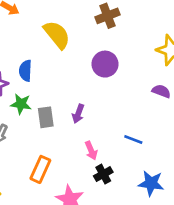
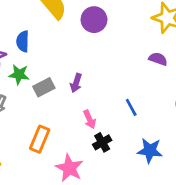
purple circle: (105, 64) -> (94, 20), moved
gray rectangle: (46, 117) -> (44, 87), turned 72
blue line: (133, 139) -> (131, 107), turned 42

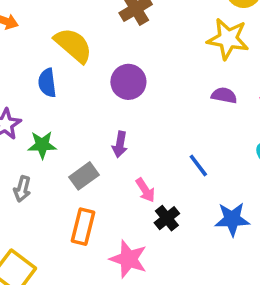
purple circle: (94, 20) -> (128, 82), moved
blue semicircle: (23, 41) -> (47, 83), moved
gray rectangle: (44, 87) -> (84, 176), moved

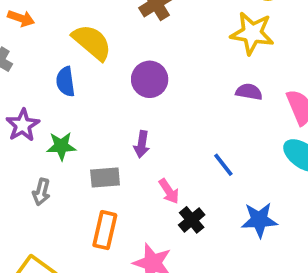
gray rectangle: (84, 176) -> (105, 178), turned 32

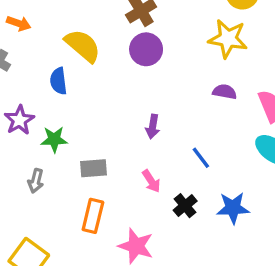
purple circle: (150, 79) -> (146, 49), moved
purple arrow: (142, 144) -> (153, 127), moved
black cross: (192, 220) -> (185, 206), moved

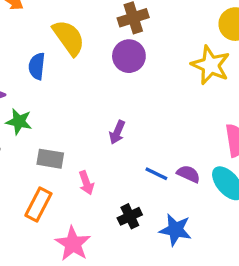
purple semicircle: (225, 92) -> (188, 174), moved
blue line: (201, 158) -> (156, 174), turned -40
pink arrow: (151, 181) -> (86, 183), moved

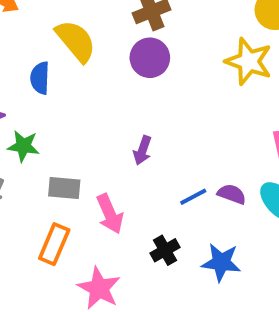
blue line: (156, 174) -> (193, 197), turned -50
pink arrow: (86, 183) -> (110, 214), size x1.4

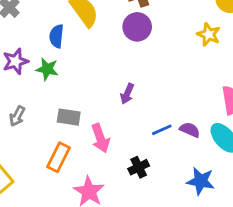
yellow star: (249, 61) -> (209, 34), size x0.7
green star: (23, 146) -> (47, 69), moved
blue star: (221, 262) -> (201, 181), moved

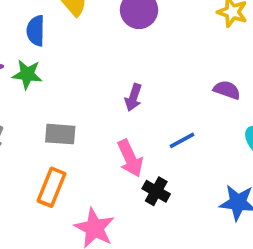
purple semicircle: (190, 130) -> (227, 90), moved
pink arrow: (100, 138) -> (130, 158), moved
black cross: (139, 167) -> (156, 191), turned -30

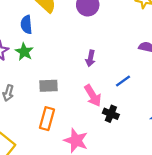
green star: (27, 74) -> (24, 52), turned 30

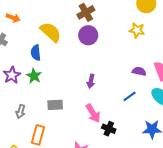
blue line: (123, 81) -> (130, 96), moved
orange rectangle: (47, 119) -> (38, 135), moved

